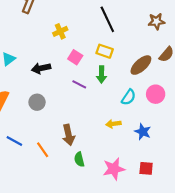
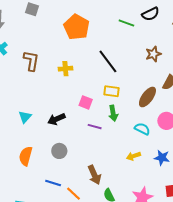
yellow cross: (60, 31) -> (65, 69), moved, turned 32
cyan semicircle: (129, 97) -> (142, 129), turned -84
blue line: (14, 141) -> (53, 183), moved

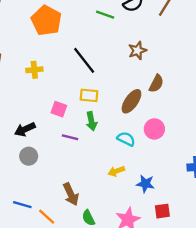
gray circle: (59, 151) -> (29, 156), moved
blue star: (162, 158) -> (145, 184), moved

